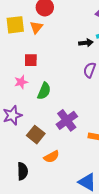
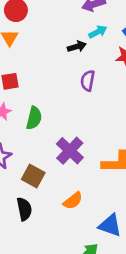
orange semicircle: (52, 157) -> (73, 201), moved
black semicircle: (22, 171) -> (24, 209), moved

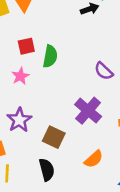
purple semicircle: (88, 81) -> (104, 71), moved, turned -54
green semicircle: (34, 118) -> (50, 56), moved

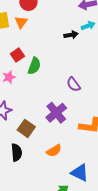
red square: (26, 46) -> (17, 55), turned -32

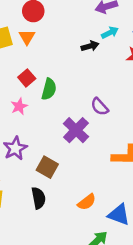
purple cross: (56, 113) -> (76, 130), moved
orange semicircle: (54, 151) -> (87, 202), moved

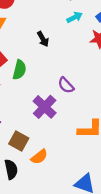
black arrow: (90, 46) -> (43, 39), moved, turned 77
orange semicircle: (87, 202) -> (39, 157), moved

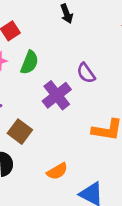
green semicircle: (19, 70) -> (30, 62), moved
orange semicircle: (39, 157) -> (57, 171), moved

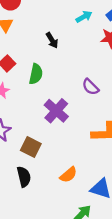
green semicircle: (30, 62) -> (36, 74), moved
purple semicircle: (86, 73) -> (90, 87), moved

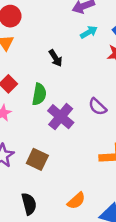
purple cross: (56, 111) -> (61, 117), moved
brown square: (31, 147) -> (37, 159), moved

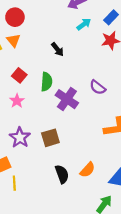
brown square: (37, 159) -> (50, 138), turned -36
black semicircle: (29, 204) -> (62, 174), moved

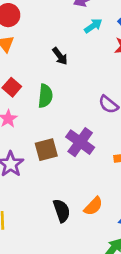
purple cross: (67, 99) -> (80, 142), moved
brown square: (50, 138) -> (46, 150), moved

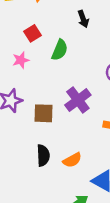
brown square: (46, 150) -> (44, 113), moved

